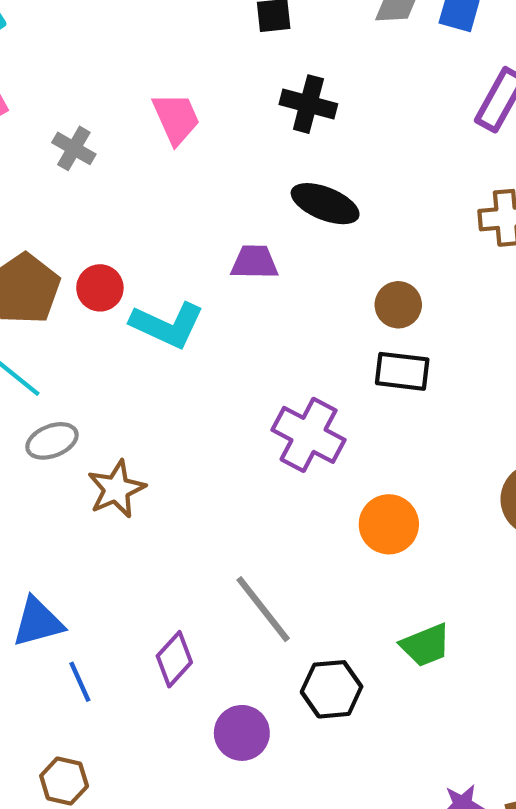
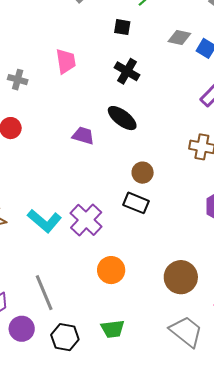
gray cross: (74, 148) -> (18, 80), moved, turned -30
cyan L-shape: (167, 325) -> (45, 221), moved
purple circle: (242, 733) -> (22, 329), moved

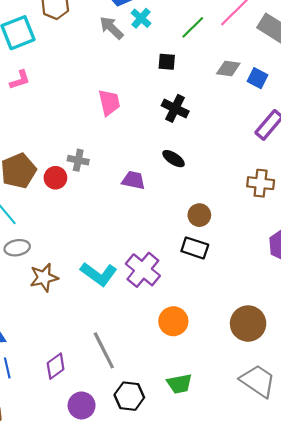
gray cross: (18, 80) -> (78, 160), moved
black ellipse: (122, 118) -> (174, 159), size x0.7
purple circle: (22, 329) -> (82, 405), moved

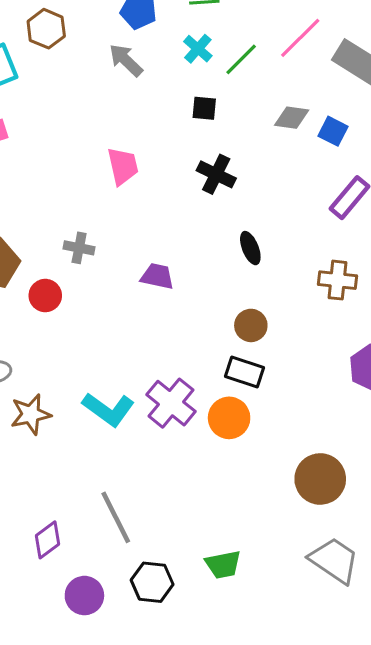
cyan cross: (141, 18) -> (198, 49), moved
black ellipse: (174, 159) -> (250, 248), moved, turned 35
red circle: (55, 178) -> (45, 296), moved
orange circle: (173, 321) -> (229, 418), moved

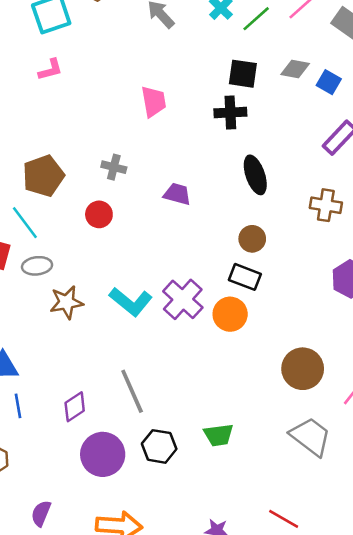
black square: (204, 108) -> (243, 74), moved, size x1.4
black cross: (216, 174) -> (230, 113), turned -32
black ellipse: (250, 248) -> (255, 175), size x1.4
red circle: (45, 296) -> (99, 214), moved
purple circle: (84, 596) -> (103, 454), size x1.4

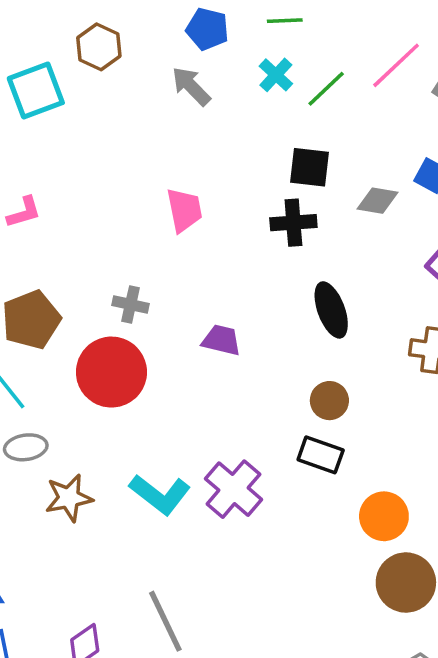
gray diamond: (295, 69) -> (377, 201), moved
pink L-shape: (50, 70) -> (24, 212), moved
red circle: (99, 214) -> (111, 372), size x1.8
orange circle: (230, 314) -> (384, 516), moved

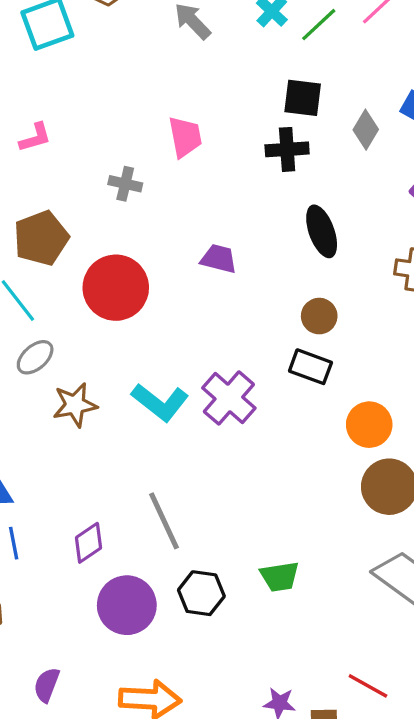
gray diamond: (377, 201) -> (366, 130), turned -69
gray cross: (131, 305) -> (125, 184), moved
gray ellipse: (26, 447) -> (35, 357), turned -33

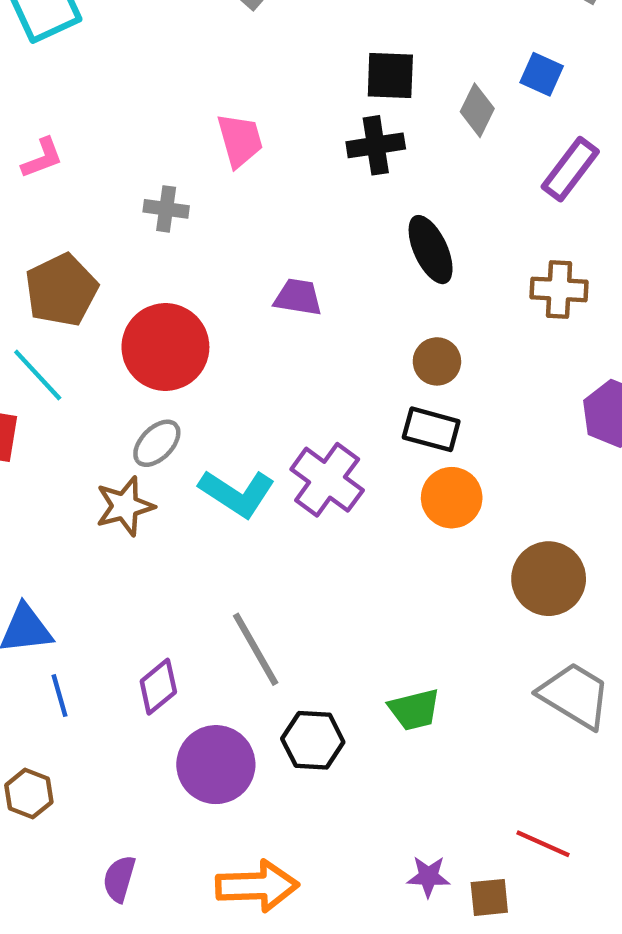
gray ellipse: (35, 357) -> (157, 443), moved
orange circle: (369, 425) -> (452, 498), moved

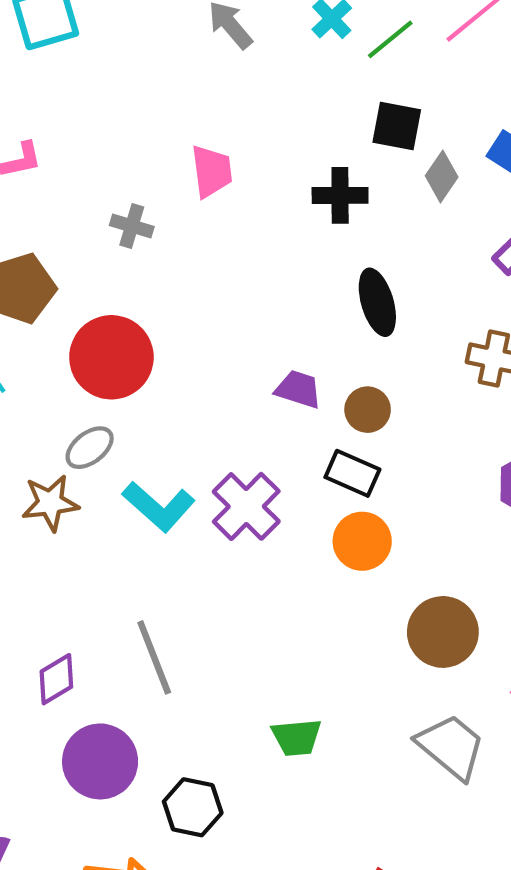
black square: (390, 75) -> (397, 126), moved
purple trapezoid: (298, 297) -> (298, 389), moved
black hexagon: (313, 740) -> (193, 807), moved

